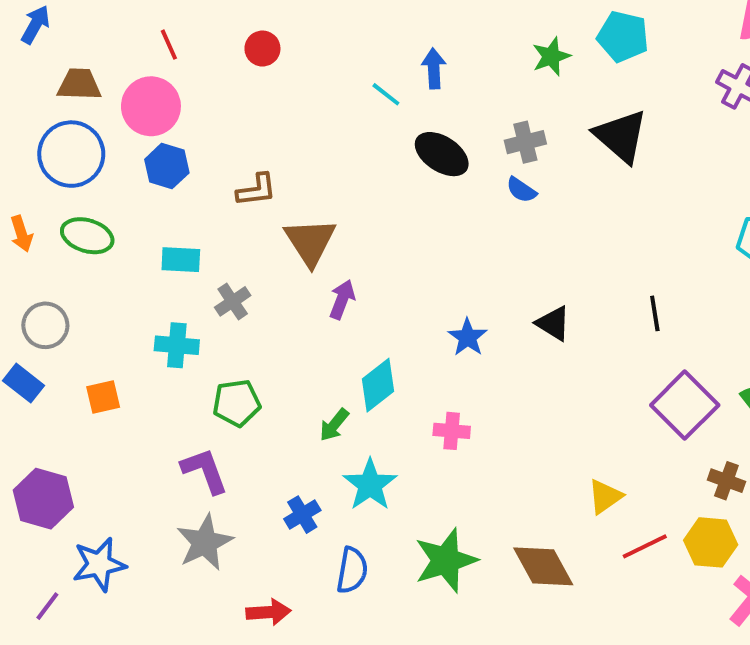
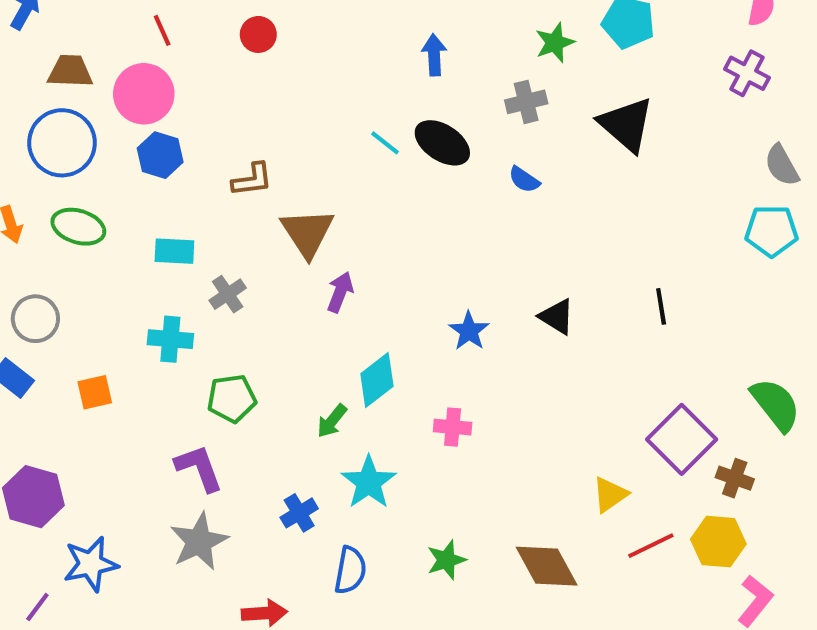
cyan line: (386, 94) -> (385, 143), moved
gray cross: (525, 142) -> (526, 102), moved
purple square: (685, 405) -> (682, 439), moved
green star: (446, 560) -> (446, 560), size x0.6

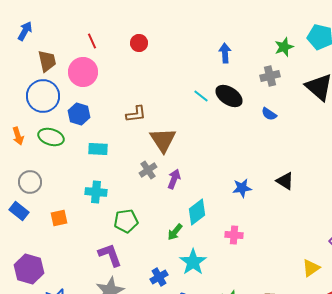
brown trapezoid: (70, 71) -> (47, 61), turned 75
blue hexagon: (160, 155) -> (79, 114), moved
purple arrow: (340, 292) -> (174, 179), moved
gray cross: (228, 294) -> (148, 170), moved
blue star: (469, 331) -> (242, 188), turned 30

